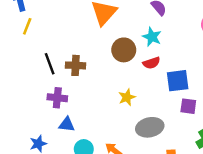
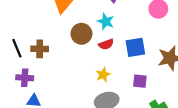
blue square: (178, 81) -> (135, 47), moved
yellow star: (127, 97) -> (103, 75), moved

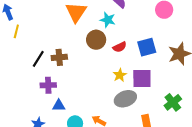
cyan star: (106, 21) -> (108, 20), moved
black line: (17, 48) -> (38, 59), turned 60
purple square: (140, 81) -> (142, 79), moved, size x1.5

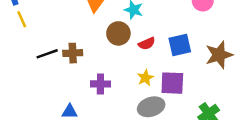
yellow line: (16, 31) -> (22, 19), turned -40
black line: (38, 59) -> (47, 54), turned 36
purple cross: (48, 85) -> (100, 84), moved

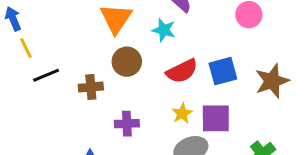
brown circle: (118, 33) -> (127, 62), moved
red semicircle: (147, 44) -> (182, 71), size x1.5
black line: (47, 54) -> (46, 75), moved

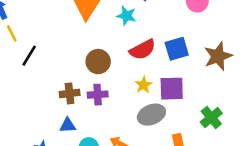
brown circle: (127, 62) -> (98, 62), moved
black line: (46, 75) -> (29, 56), turned -35
brown cross: (91, 87) -> (70, 93), moved

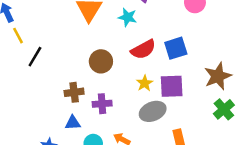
brown star: (218, 56) -> (218, 76), moved
purple cross: (98, 95) -> (102, 104), moved
green cross: (211, 118) -> (224, 109), moved

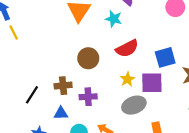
blue square: (176, 48) -> (165, 57), moved
black line: (35, 57) -> (32, 95), moved

